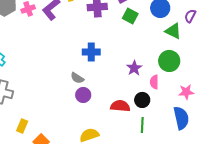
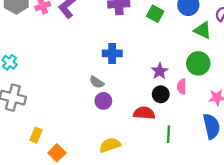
black circle: (142, 100) -> (161, 94), moved

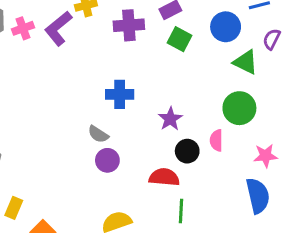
purple star: (160, 71) -> (170, 119), moved
green line: (168, 134) -> (181, 211), moved

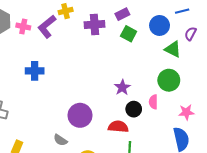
pink cross: (23, 28) -> (23, 27), turned 32
blue cross: (120, 94) -> (35, 71), moved
gray semicircle: (98, 134) -> (60, 140), moved
purple circle: (107, 160) -> (80, 115), size x1.5

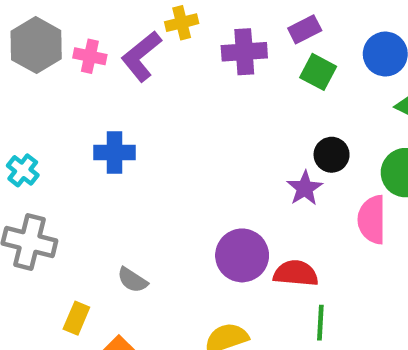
pink semicircle: (153, 102) -> (372, 220), size x1.5
black circle: (134, 109) -> (332, 155), moved
purple circle: (80, 115) -> (242, 255), moved
gray semicircle: (60, 140) -> (132, 280), moved

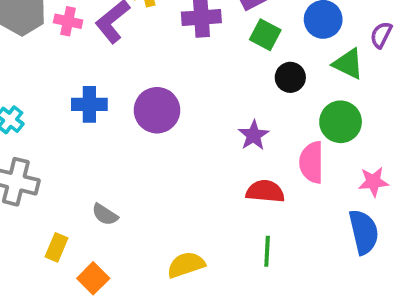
black circle: (332, 155) -> (290, 77), moved
purple circle: (242, 255) -> (157, 110), moved
red semicircle: (296, 273) -> (265, 191), moved

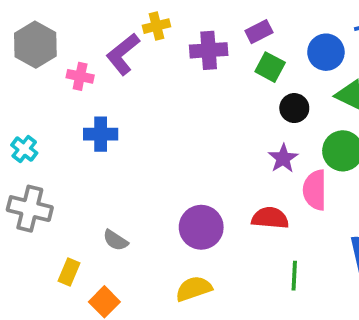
pink cross: (68, 21) -> (80, 76), moved
purple circle: (157, 110) -> (201, 227), moved
purple star: (254, 135) -> (283, 158), moved
green line: (267, 251) -> (294, 276), moved

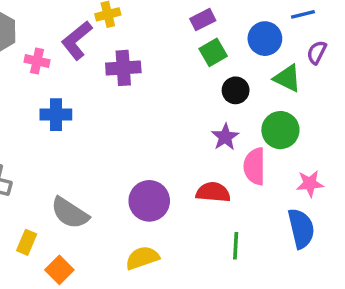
purple cross: (209, 50) -> (123, 68), moved
green square: (270, 67) -> (213, 52), turned 32
gray semicircle: (115, 240) -> (70, 213), size x1.6

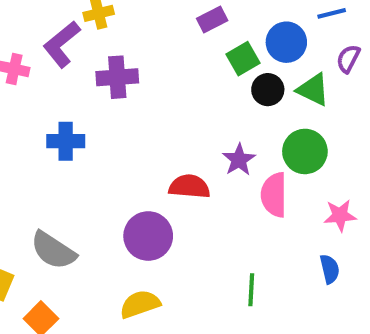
green square: (213, 52) -> (243, 59), moved
black circle: (236, 90) -> (268, 90), moved
blue cross: (56, 115) -> (66, 141), moved
red semicircle: (213, 192) -> (189, 187), moved
blue semicircle: (301, 228) -> (330, 269), size x0.6

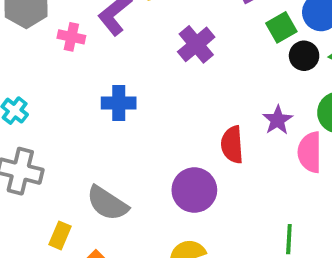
purple cross: (117, 77) -> (196, 44), moved, turned -36
red semicircle: (189, 187) -> (232, 145), turned -99

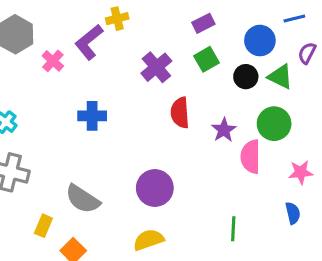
green square: (281, 27) -> (207, 59), moved
pink cross: (71, 37) -> (53, 61), turned 30
red semicircle: (232, 145) -> (180, 113), moved

